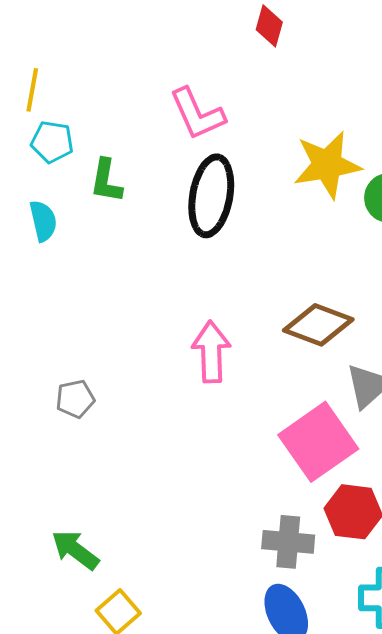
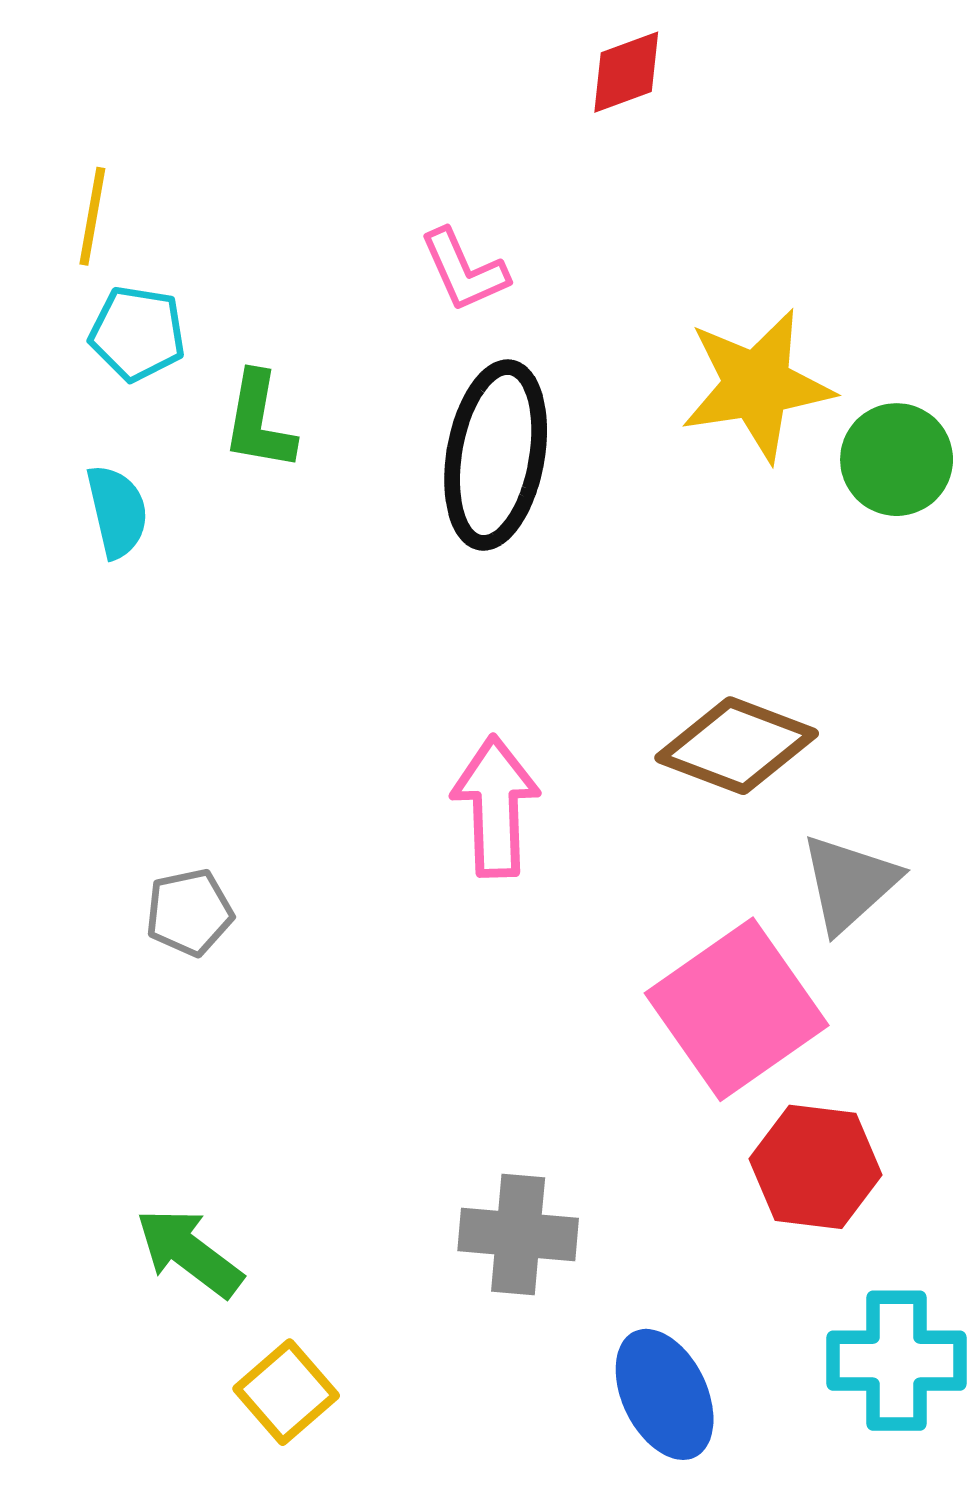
red diamond: (269, 26) -> (626, 72), turned 54
pink L-shape: (197, 114) -> (464, 270), size x0.7
gray cross: (288, 542) -> (518, 1234), moved

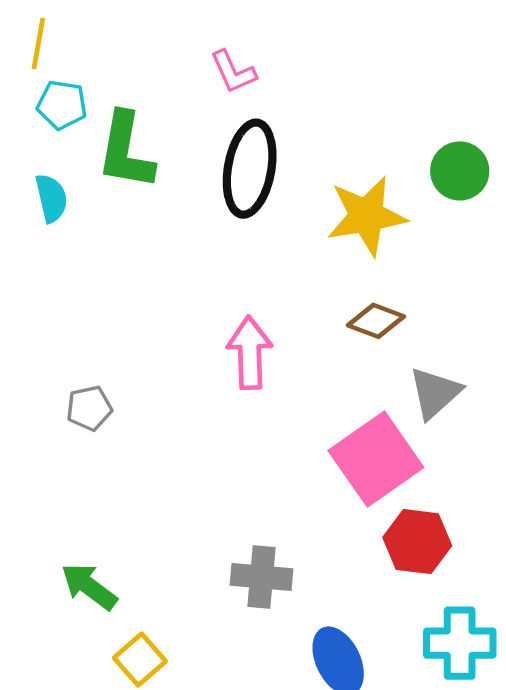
yellow star: (757, 385) -> (366, 216), moved
green L-shape: (259, 421) -> (126, 151), size x1.5
brown diamond: (737, 746) -> (376, 321), size x0.7

